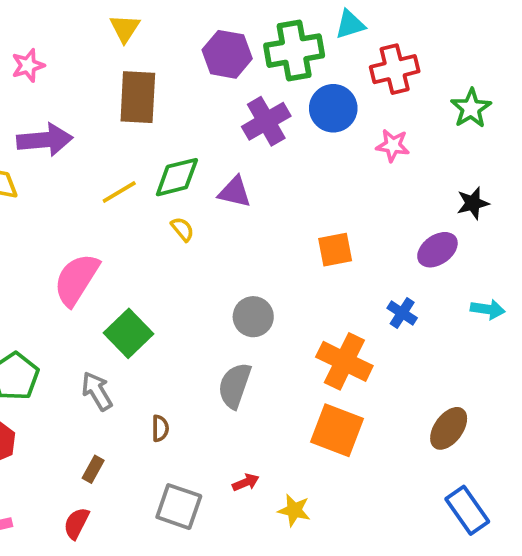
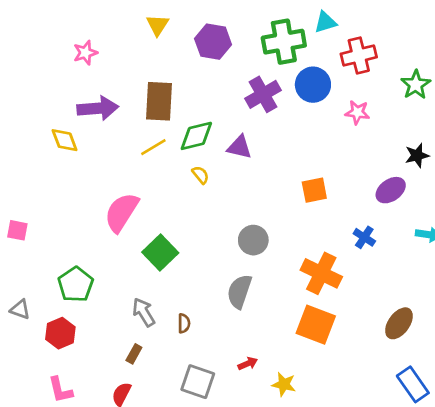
purple hexagon: (227, 54) -> (213, 42), moved
brown rectangle: (138, 97) -> (159, 101), moved
gray arrow: (97, 391) -> (144, 312), moved

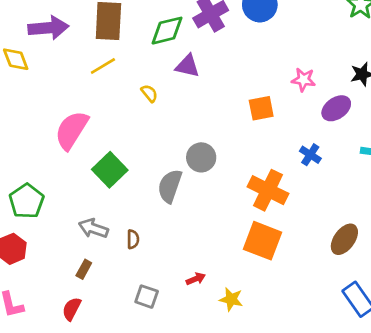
pink star: (357, 112) -> (303, 80), moved
green diamond: (196, 136) -> (167, 31), moved
gray semicircle: (239, 291) -> (170, 186), moved
gray arrow: (144, 312) -> (93, 228), turned -40
gray square: (198, 382) -> (147, 297), size x0.7

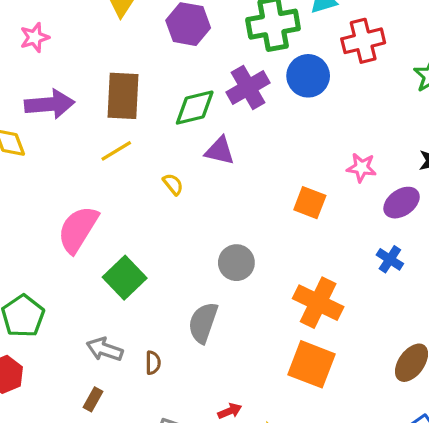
orange square: (261, 108) -> (310, 203), turned 32
blue cross: (310, 155) -> (390, 259), moved
gray semicircle: (170, 186) -> (203, 323), moved

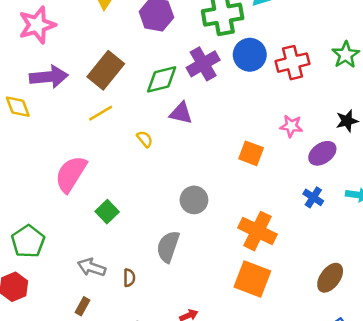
pink star: (35, 37) -> (37, 25), size x1.6
red cross: (363, 41) -> (293, 63), moved
brown rectangle: (123, 96) -> (106, 70), turned 36
green square: (125, 278) -> (107, 212), size x0.7

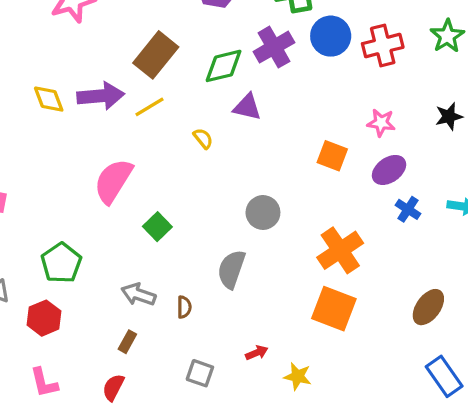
purple arrow: (49, 77) -> (101, 96), moved
purple ellipse: (322, 153) -> (389, 170), moved
orange cross: (258, 231) -> (340, 250), turned 30

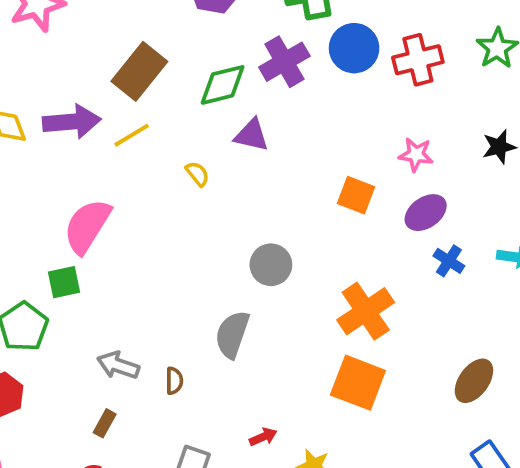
green square: (157, 227) -> (64, 282), moved, turned 32

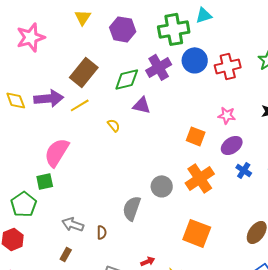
gray circle: (271, 265) -> (162, 186), moved
orange cross: (366, 311) -> (200, 178), moved

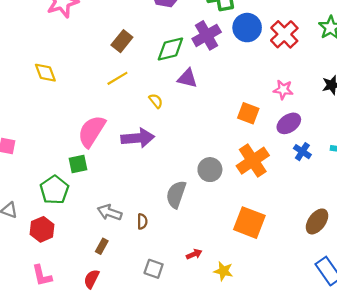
red cross: (228, 66) -> (284, 34), turned -30
brown rectangle: (84, 72) -> (122, 41), size x0.7
purple arrow: (49, 98) -> (138, 138), moved

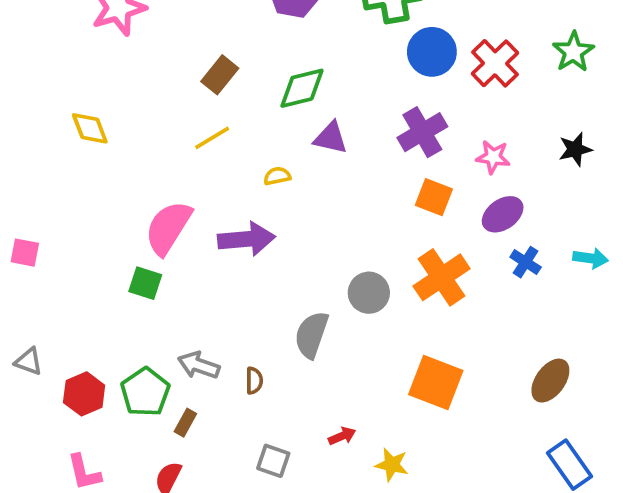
purple cross: (207, 35) -> (422, 132), moved
yellow semicircle: (156, 101) -> (277, 176), turned -63
green square: (78, 164) -> (145, 283), turned 30
green pentagon: (54, 190) -> (145, 392), moved

